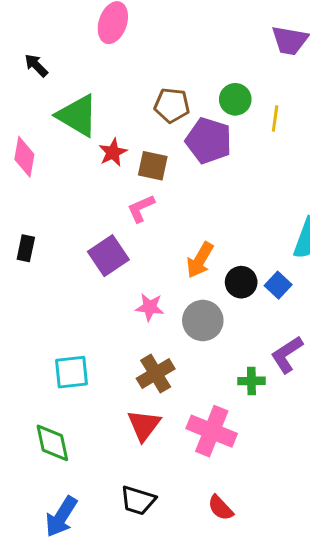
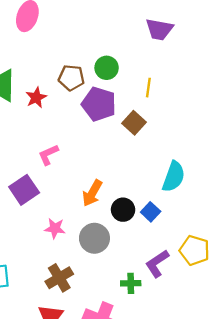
green circle: (235, 99) -> (107, 68), moved
red star: (113, 152) -> (36, 97), moved
brown square: (153, 166) -> (134, 123), moved, turned 30

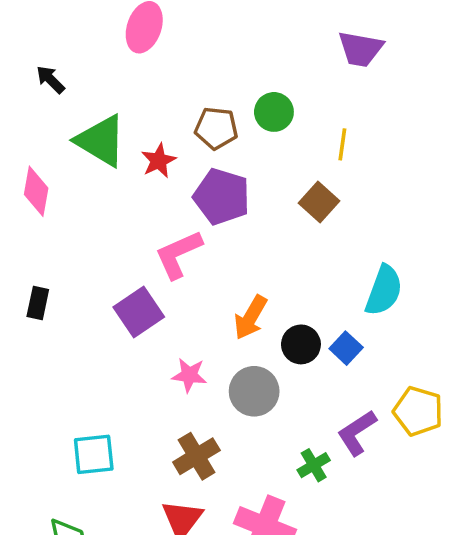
purple pentagon: (99, 104) -> (222, 197), moved
pink L-shape: (48, 155) -> (178, 254), size x1.4
green cross: (131, 283) -> (314, 465), turned -30

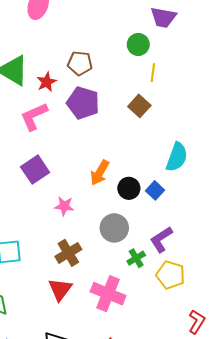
green circle: (274, 112) -> (138, 44), moved
pink L-shape: (178, 254) -> (34, 116), moved
gray circle: (254, 391) -> (114, 228), moved
yellow pentagon: (418, 411) -> (171, 275), moved

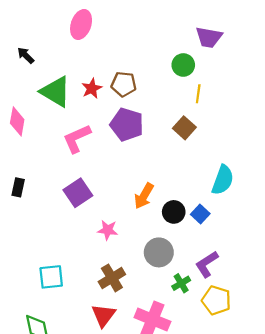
red star: (47, 82) -> (92, 88), moved

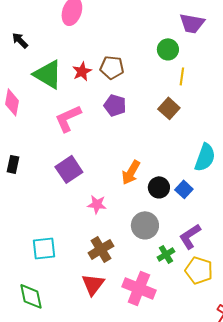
purple pentagon: (127, 125) -> (115, 105), size x0.7

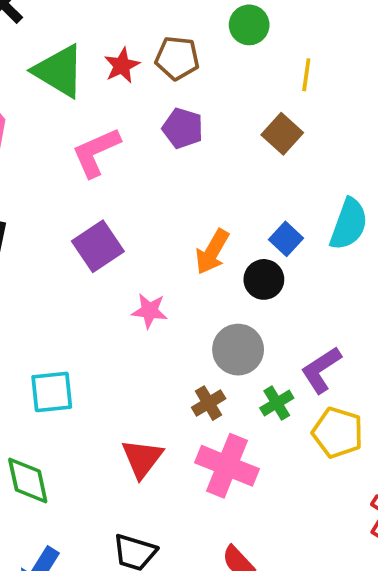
green circle: (168, 49) -> (249, 25), moved
blue square: (184, 189) -> (286, 239), moved
brown cross: (101, 249) -> (209, 403), moved, size x0.7

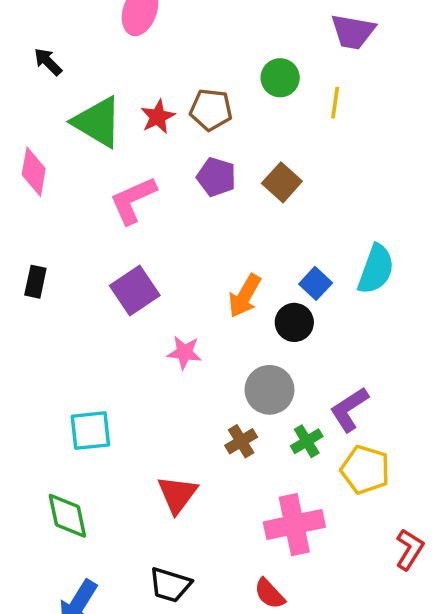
yellow line: (306, 75) -> (335, 103), moved
brown square: (282, 134) -> (282, 182), moved
pink cross: (227, 466) -> (294, 525), moved, turned -34

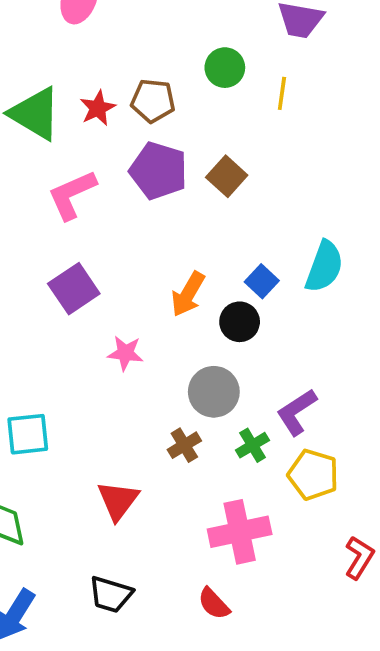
purple pentagon: (216, 177) -> (159, 171), size x1.4

